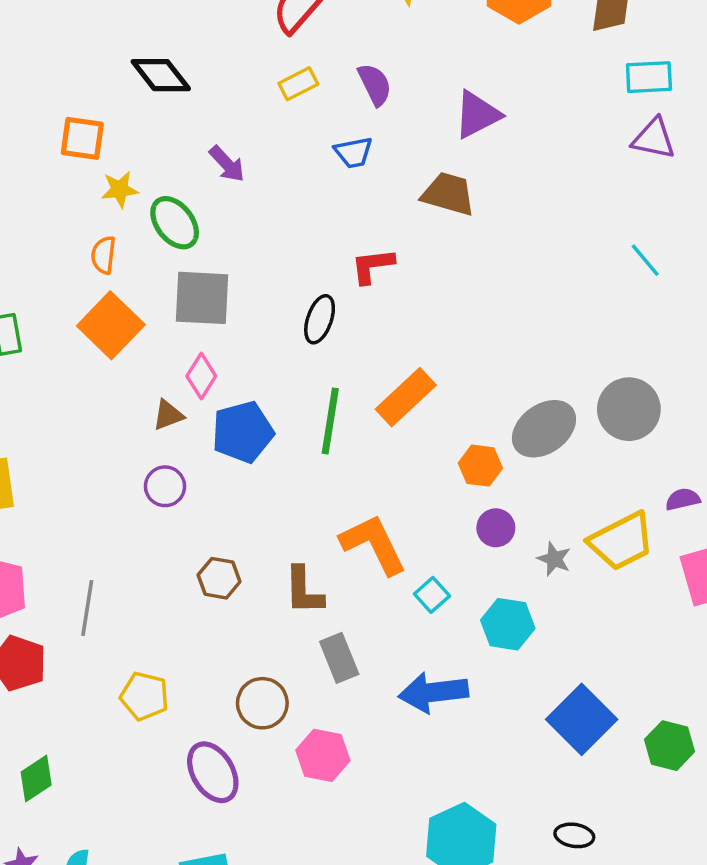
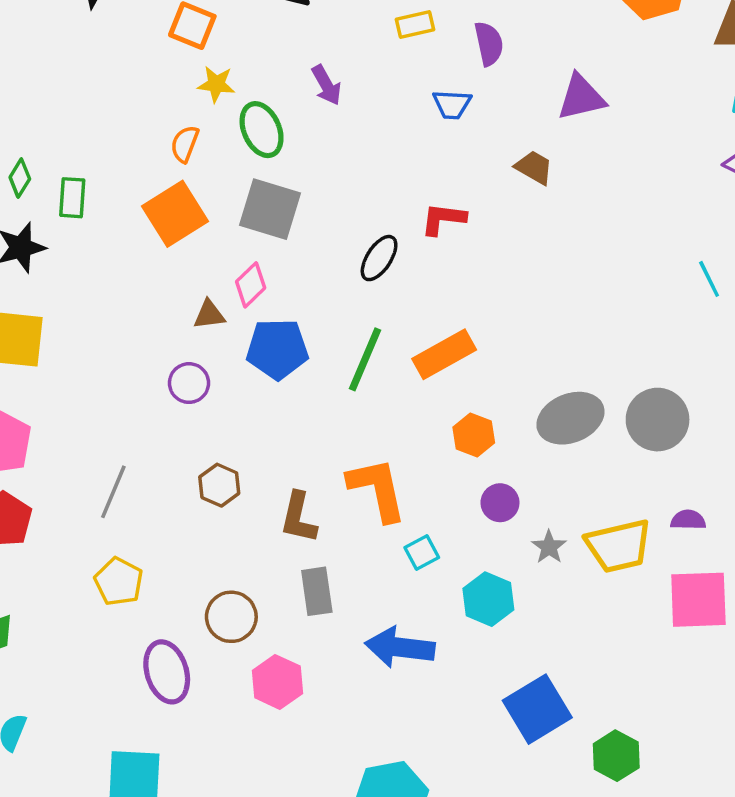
brown trapezoid: (448, 194) -> (534, 167), size x0.7
orange hexagon: (480, 466) -> (474, 435), moved
gray line: (87, 608) -> (113, 492), moved

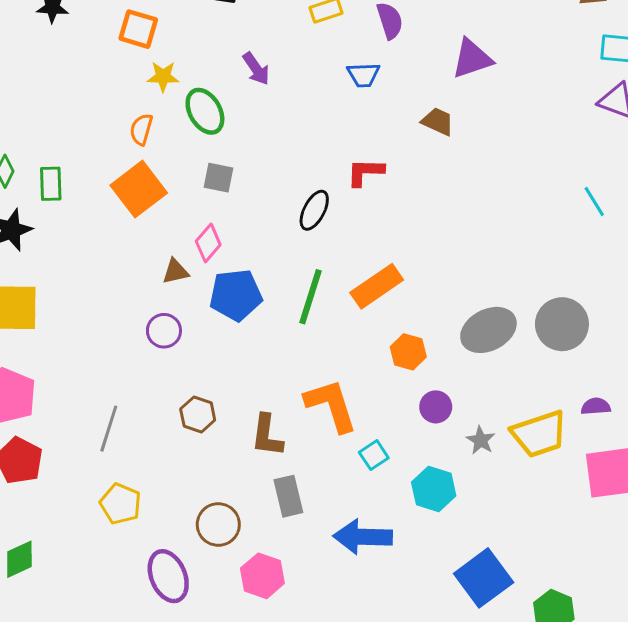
gray square: (270, 209) -> (218, 178), size x0.6

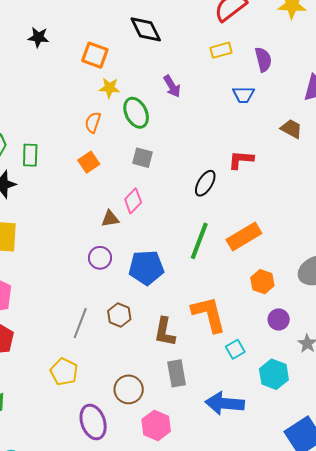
orange square: (139, 189) -> (89, 162), size x0.6
blue pentagon: (236, 295) -> (146, 268), moved
gray line: (109, 429) -> (80, 323), moved

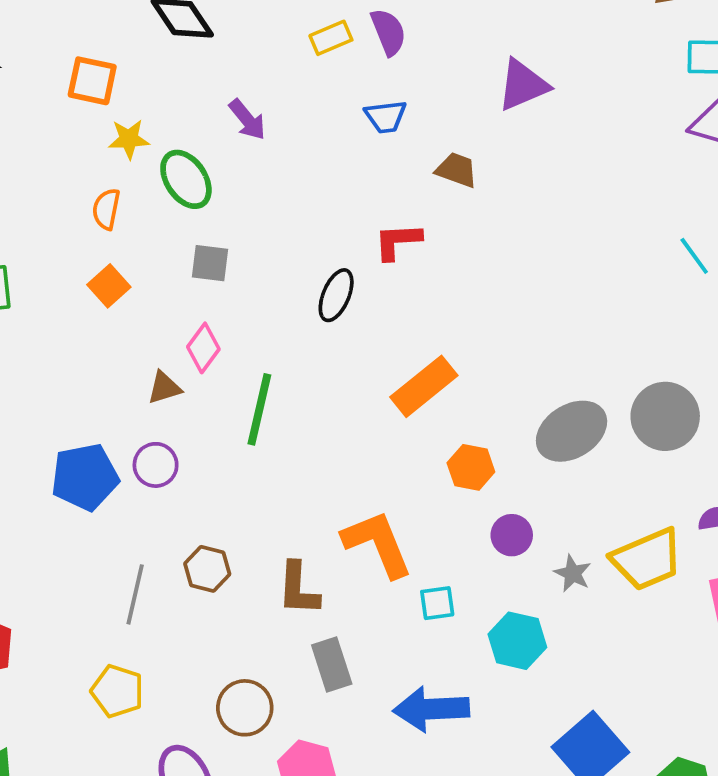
purple semicircle: (263, 60) -> (388, 32), moved
brown trapezoid: (291, 129) -> (457, 170), moved
green line: (199, 241) -> (259, 409), moved
blue pentagon: (146, 268) -> (85, 477), moved
cyan square: (235, 349) -> (437, 603), turned 30

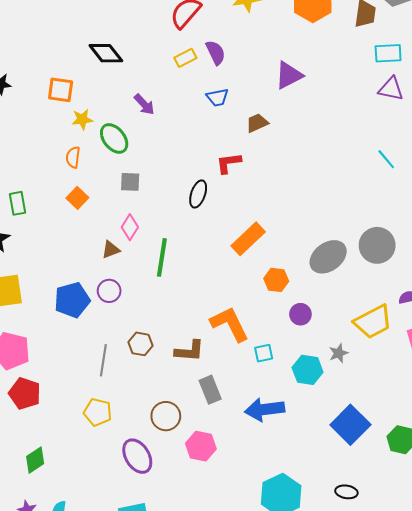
brown trapezoid: (457, 170) -> (257, 123), turned -40
gray star: (573, 573) -> (339, 353), moved, turned 30
brown L-shape: (298, 589) -> (189, 351), turned -84

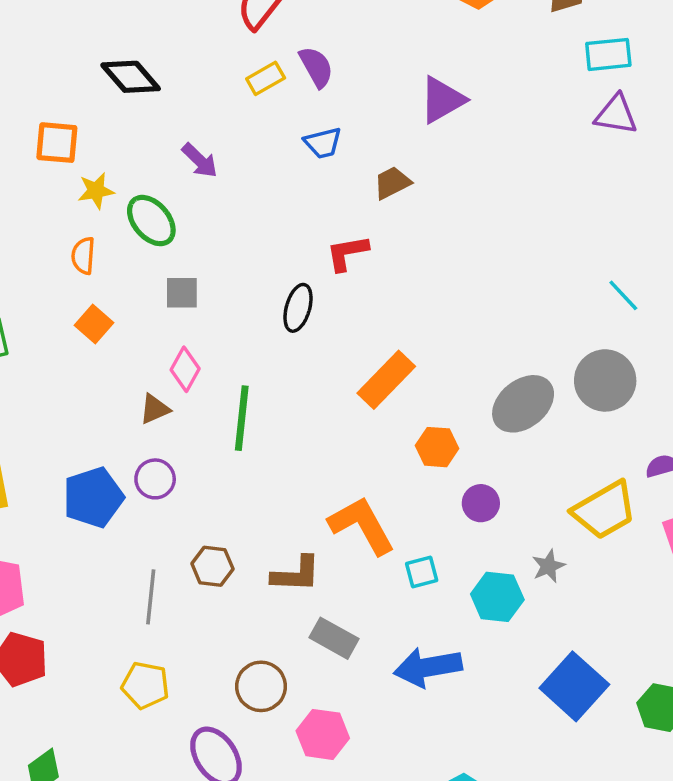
cyan line: (386, 159) -> (623, 295), moved
gray rectangle: (210, 390) -> (334, 638), turned -36

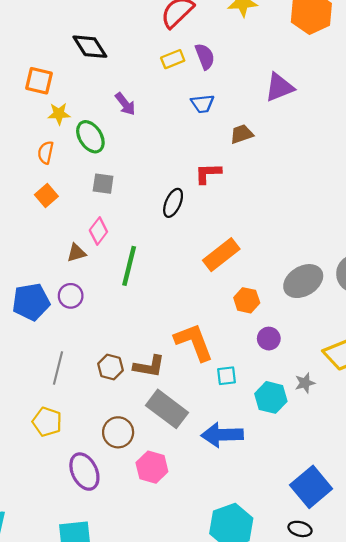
brown hexagon: (212, 566) -> (111, 367), moved
gray rectangle: (334, 638) -> (167, 409), size x1.4
blue square: (574, 686) -> (311, 487), moved

